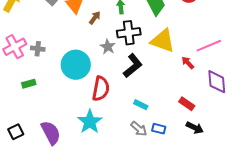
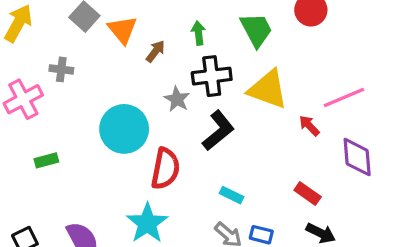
gray cross: (38, 49) -> (61, 69), moved

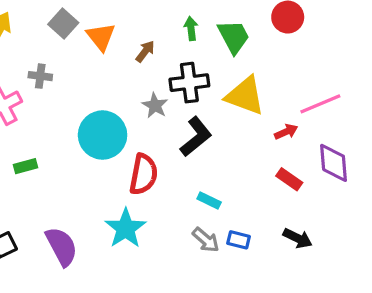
green arrow: (198, 33) -> (191, 29), moved
brown arrow: (155, 51) -> (145, 51), moved
red arrow: (309, 126) -> (286, 132), turned 110
red rectangle: (308, 193) -> (289, 179), moved

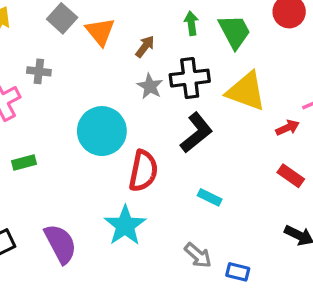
gray star: (155, 106) -> (150, 86), moved
gray arrow: (206, 240) -> (198, 255), moved
blue rectangle: (239, 240) -> (238, 272), moved

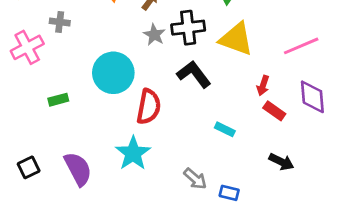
red arrow: (287, 128) -> (263, 86), moved, turned 132
black L-shape: (196, 133) -> (194, 74), turned -88
green rectangle: (24, 163) -> (58, 100), moved
cyan rectangle: (210, 197) -> (225, 129), moved

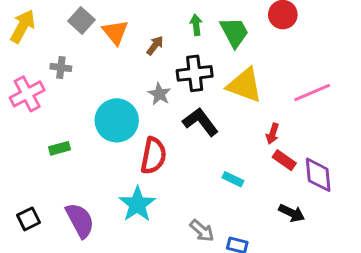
gray star: (154, 35) -> (159, 94), moved
purple diamond: (312, 97) -> (318, 175), moved

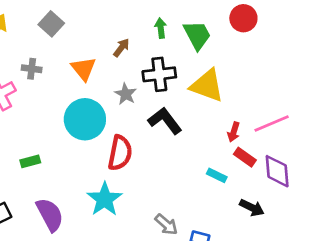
orange triangle: (115, 32) -> (84, 69), moved
pink line: (312, 92) -> (272, 123), moved
green rectangle: (59, 148) -> (30, 161), moved
cyan rectangle: (233, 179) -> (217, 175), moved

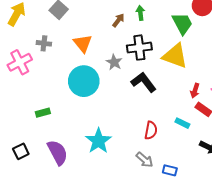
green trapezoid: (197, 35) -> (182, 23), moved
brown arrow: (121, 48) -> (118, 20), moved
red semicircle: (120, 153) -> (151, 130), moved, size x0.7

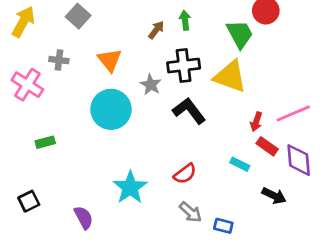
pink cross: (20, 62) -> (27, 85), turned -30
green rectangle: (43, 113) -> (45, 142), moved
red semicircle: (151, 130) -> (185, 174), moved, turned 42
purple semicircle: (58, 152) -> (84, 218), moved, size x0.7

